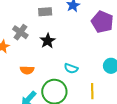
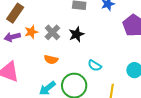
gray cross: (20, 32) -> (52, 32), moved

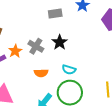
cyan semicircle: (95, 66) -> (69, 70), moved

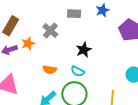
black star: (60, 42) -> (84, 50), moved
gray cross: (36, 46) -> (50, 31), moved

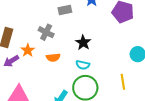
orange semicircle: (50, 70) -> (53, 57), moved

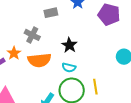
orange semicircle: (53, 57) -> (39, 60), size x1.6
yellow line: (123, 82) -> (95, 87), moved

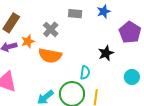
black star: (69, 45) -> (106, 53), moved
cyan semicircle: (69, 68) -> (85, 73), moved, turned -112

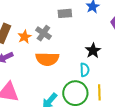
orange star: (28, 41) -> (25, 37), moved
black star: (106, 53) -> (93, 51), moved

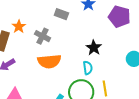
gray rectangle: (65, 13) -> (61, 14), turned 32
orange star: (25, 37) -> (19, 27), moved

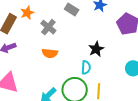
orange semicircle: (49, 61) -> (50, 53), size x0.7

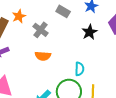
black star: (96, 49) -> (89, 32), moved

